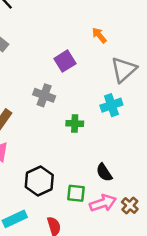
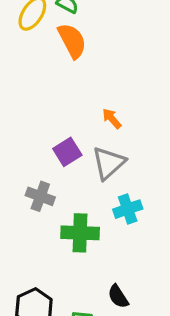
gray triangle: (124, 70) -> (109, 163), moved
green cross: (75, 123) -> (80, 233), size x1.6

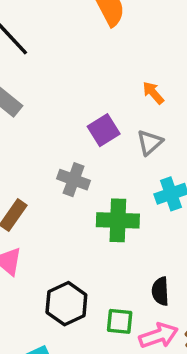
gray triangle: (109, 163) -> (150, 142), size x0.7
black semicircle: (118, 296) -> (160, 291), turned 30

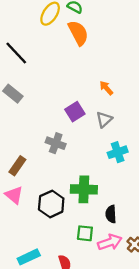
green cross: (118, 220) -> (84, 189), moved
black hexagon: (66, 304) -> (51, 204), moved

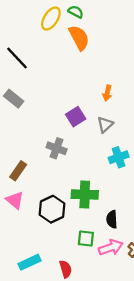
orange arrow: (106, 88) -> (107, 93), turned -126

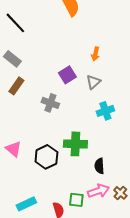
brown rectangle: (18, 171) -> (16, 86), moved
green square: (86, 238) -> (76, 200), moved

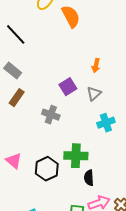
black semicircle: (99, 166) -> (89, 178), moved

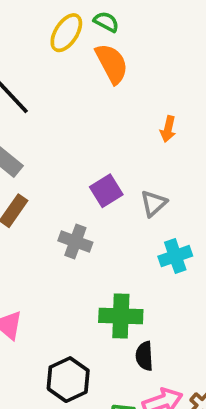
orange arrow: (96, 65) -> (168, 129), moved
black hexagon: (47, 169) -> (68, 380), moved

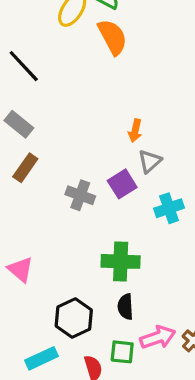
orange arrow: (168, 129) -> (135, 131), moved
purple square: (106, 191) -> (122, 184), moved
black semicircle: (144, 356) -> (125, 307), moved

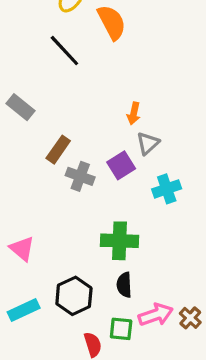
black line: (24, 66) -> (64, 51), moved
brown rectangle: (25, 168) -> (58, 150), moved
cyan rectangle: (41, 358) -> (24, 310), moved

